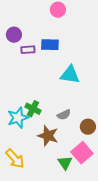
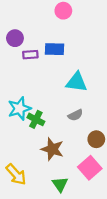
gray semicircle: (64, 115) -> (75, 115), moved
cyan star: (18, 118) -> (19, 108), moved
green triangle: (65, 163) -> (60, 184), moved

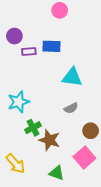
green cross: (36, 119) -> (33, 128), moved, turned 35
green triangle: (60, 184) -> (57, 173), turned -35

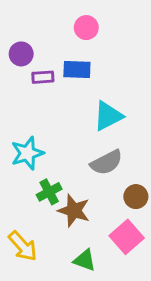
pink circle: (60, 10) -> (86, 28), moved
cyan triangle: (72, 77) -> (108, 116), turned -35
gray semicircle: (71, 108) -> (106, 162), size x1.5

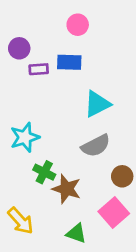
green cross: (49, 192) -> (44, 172), turned -35

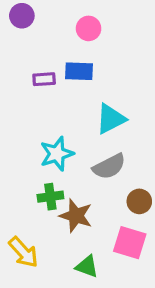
purple circle: (19, 48) -> (22, 16), moved
cyan star: (25, 137) -> (57, 154), moved
green cross: (44, 172) -> (50, 197), turned -35
pink square: (114, 212) -> (130, 243), turned -32

